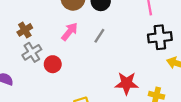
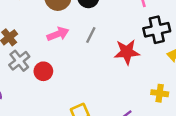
pink arrow: (70, 32) -> (58, 34), turned 36
red star: (127, 83) -> (127, 52), moved

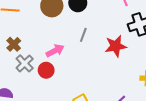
pink arrow: (58, 34) -> (55, 51), moved

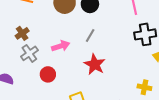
red star: (116, 46) -> (95, 64), moved, turned 30
red circle: (46, 70) -> (48, 74), moved

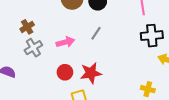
red star: (95, 64) -> (91, 73), moved, turned 30
red circle: (48, 74) -> (65, 72), moved

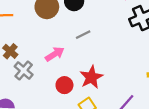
gray line: (96, 33) -> (83, 35), turned 48

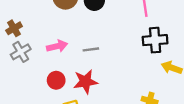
gray line: (83, 35) -> (91, 49), moved

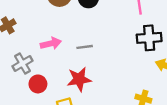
gray cross: (21, 52) -> (22, 63), moved
red circle: (56, 80) -> (38, 84), moved

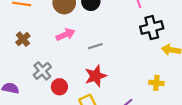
pink arrow: (51, 43) -> (65, 35), moved

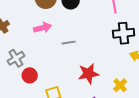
red star: (96, 76) -> (88, 74), moved
yellow cross: (156, 83) -> (120, 85), turned 32

